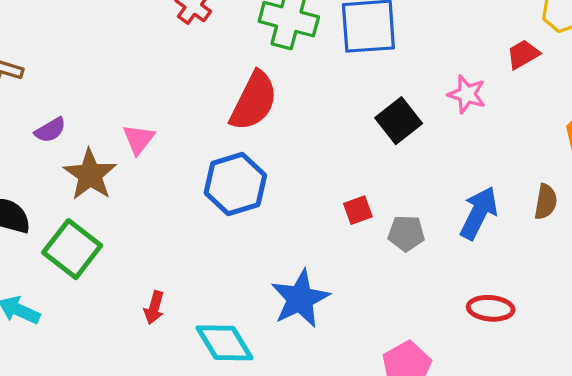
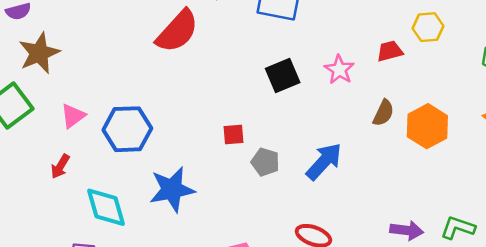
pink triangle: (139, 139) -> (73, 116), moved
blue hexagon: (235, 184) -> (127, 129), moved
brown semicircle: (546, 202) -> (383, 113), moved

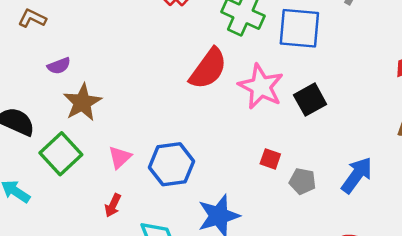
pink star: (339, 70) -> (261, 87), moved, size x1.6
red square: (234, 135) -> (270, 159), turned 30

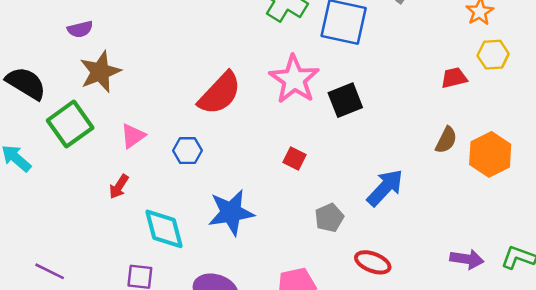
red semicircle: (208, 69) -> (220, 93), moved
blue hexagon: (171, 164) -> (187, 151), size x0.6
gray pentagon: (302, 181) -> (329, 218), moved, turned 30

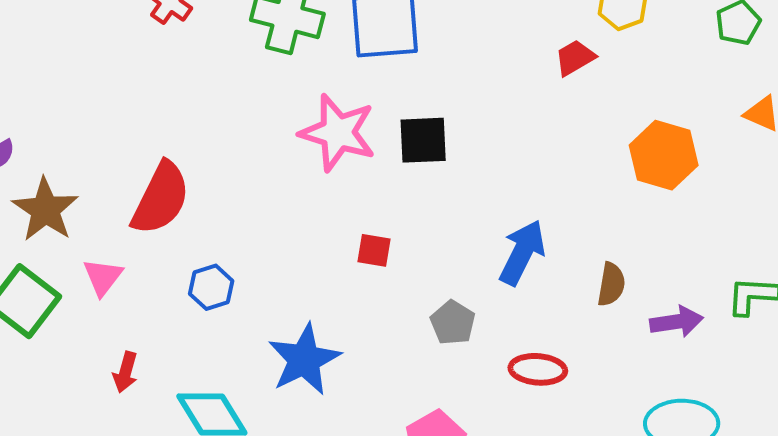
red semicircle: (220, 93) -> (161, 198), moved
black square: (345, 100) -> (423, 140), turned 36
pink triangle: (133, 136) -> (103, 277), moved
brown semicircle: (446, 140) -> (611, 284), moved

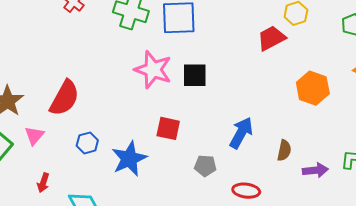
red trapezoid: (575, 58) -> (271, 38), size x1.4
red square: (374, 250) -> (168, 128), size x1.4
gray pentagon: (453, 323) -> (205, 166), turned -30
blue star: (304, 359) -> (129, 159), moved

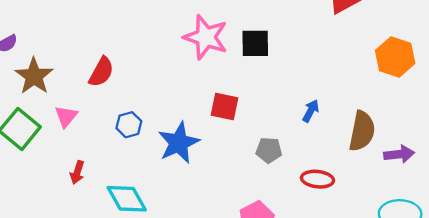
red semicircle: (64, 98) -> (101, 72), size x0.7
blue arrow: (241, 133) -> (311, 111), size x0.6
brown semicircle: (284, 150) -> (362, 131), size x1.6

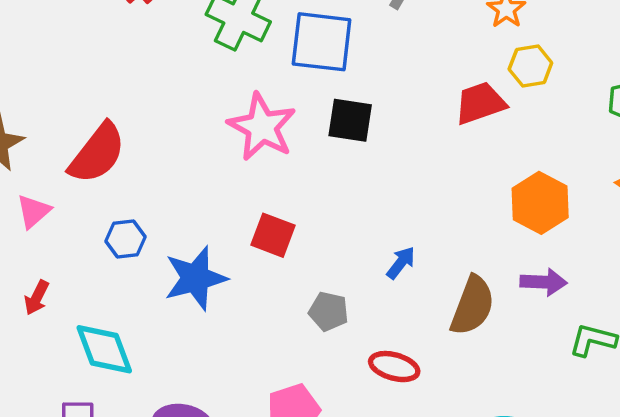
black square: (255, 43) -> (350, 120), moved
red semicircle: (101, 72) -> (97, 153), size x1.4
purple arrow: (399, 154) -> (544, 282), moved

